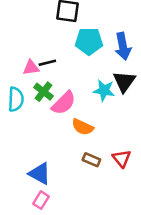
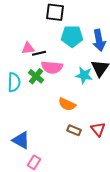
pink triangle: (31, 68) -> (28, 48), moved
pink semicircle: (64, 103) -> (52, 67), moved, turned 50
blue triangle: (40, 174) -> (21, 140), moved

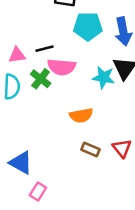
pink triangle: (28, 48) -> (17, 55), moved
orange semicircle: (67, 104) -> (81, 115), turned -36

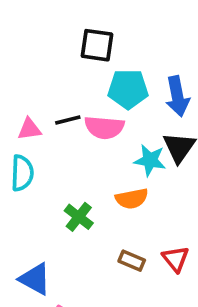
pink semicircle: (62, 67) -> (104, 127), moved
green cross: (41, 79) -> (79, 217), moved
orange semicircle: (81, 115) -> (132, 199), moved

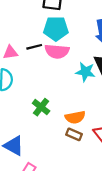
cyan pentagon: (128, 89) -> (56, 29), moved
orange semicircle: (132, 199) -> (75, 117), moved

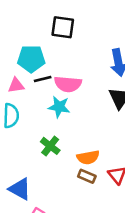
cyan pentagon: (56, 29) -> (31, 59), moved
cyan star: (85, 72) -> (59, 107), moved

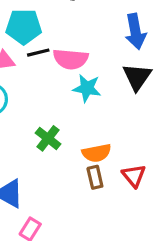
cyan star: (59, 107) -> (87, 88), moved
brown rectangle: (87, 176) -> (95, 177), turned 54

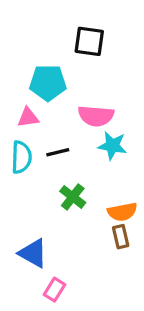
black line: (38, 53) -> (58, 152), moved

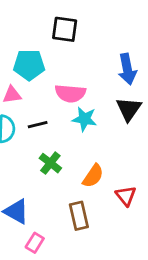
orange semicircle: (122, 212) -> (93, 176), turned -45
brown rectangle: (121, 237) -> (79, 216), moved, size x1.4

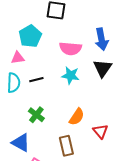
cyan pentagon: (29, 65) -> (30, 36), turned -30
pink semicircle: (70, 93) -> (70, 49), moved
green cross: (50, 163) -> (36, 115), moved

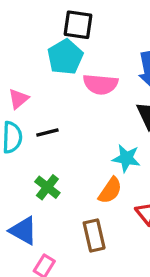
cyan pentagon: (30, 36) -> (65, 57), moved
pink triangle: (18, 58) -> (19, 99), turned -32
cyan star: (70, 75) -> (126, 158), moved

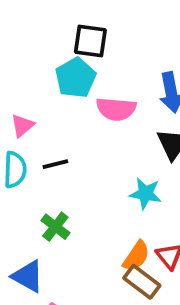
orange semicircle: (110, 190) -> (136, 256), moved
brown rectangle: (94, 235) -> (142, 282), moved, turned -40

